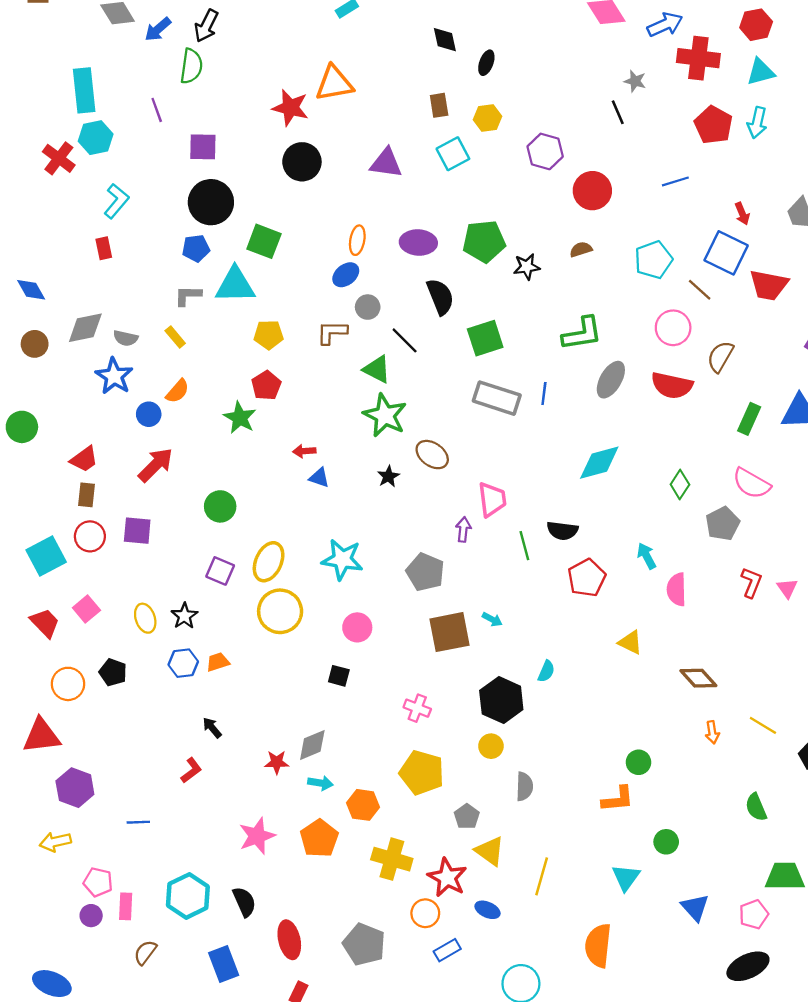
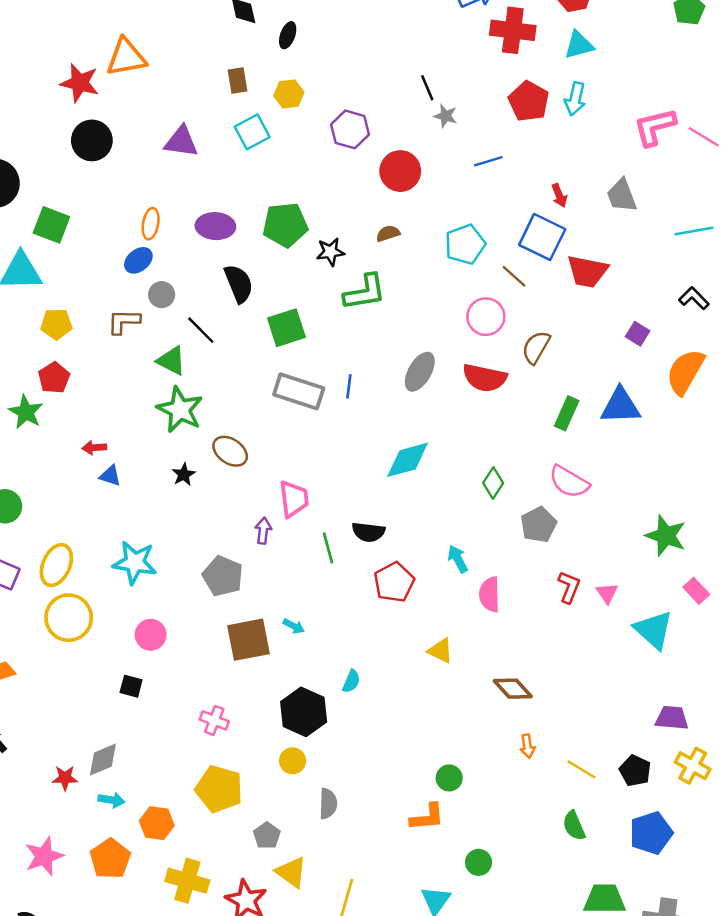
gray star: (635, 81) -> (445, 116), moved
green L-shape: (582, 334) -> (365, 292), moved
yellow line: (763, 725) -> (581, 769), moved

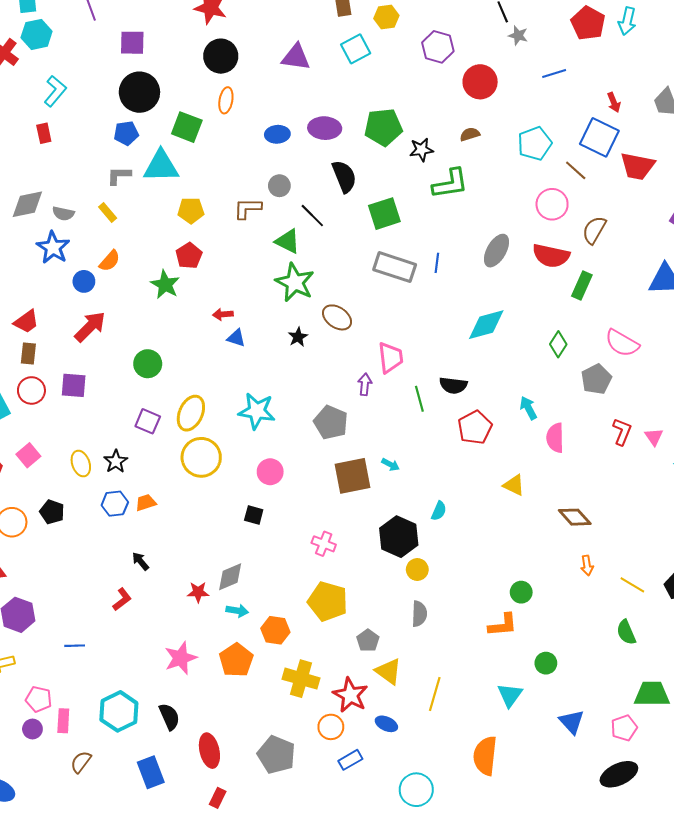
orange ellipse: (151, 224) -> (226, 100), moved
blue ellipse: (138, 260) -> (277, 134), moved, turned 35
green rectangle: (567, 413) -> (582, 286), moved
yellow circle: (293, 761) -> (417, 570), moved

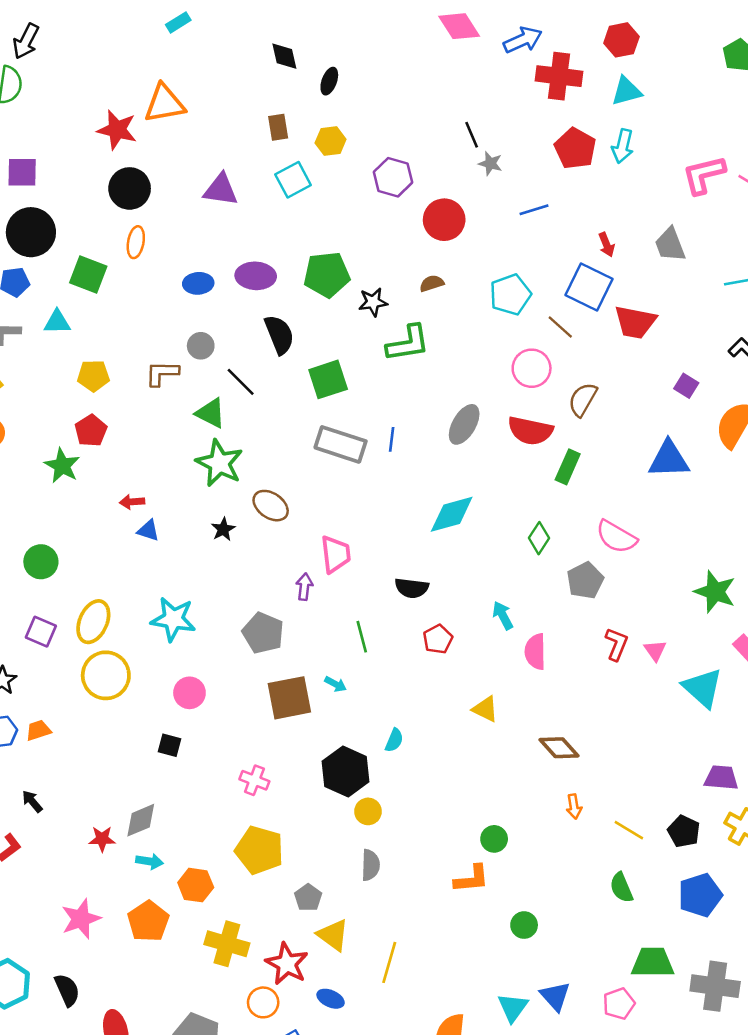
cyan triangle: (161, 166) -> (57, 322), size x0.6
green line: (419, 399) -> (362, 637), moved
red pentagon: (475, 428) -> (438, 639), size x0.7
cyan triangle: (510, 695) -> (513, 1007), moved

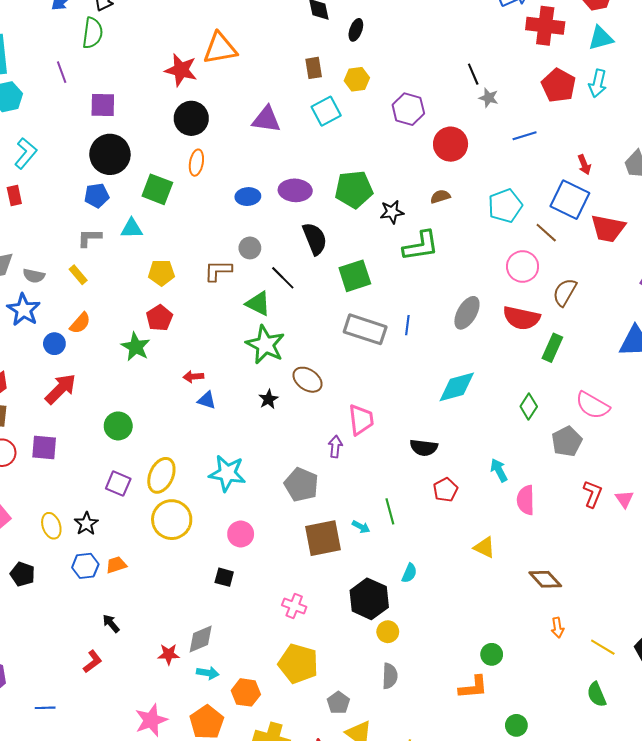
green line: (362, 637) -> (390, 511), moved

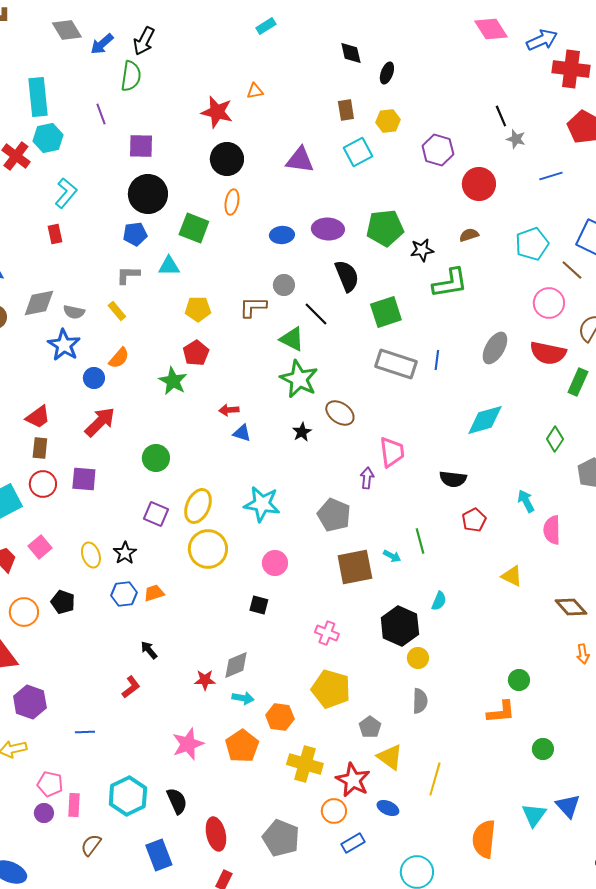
orange triangle: (220, 48) -> (255, 91), size x0.5

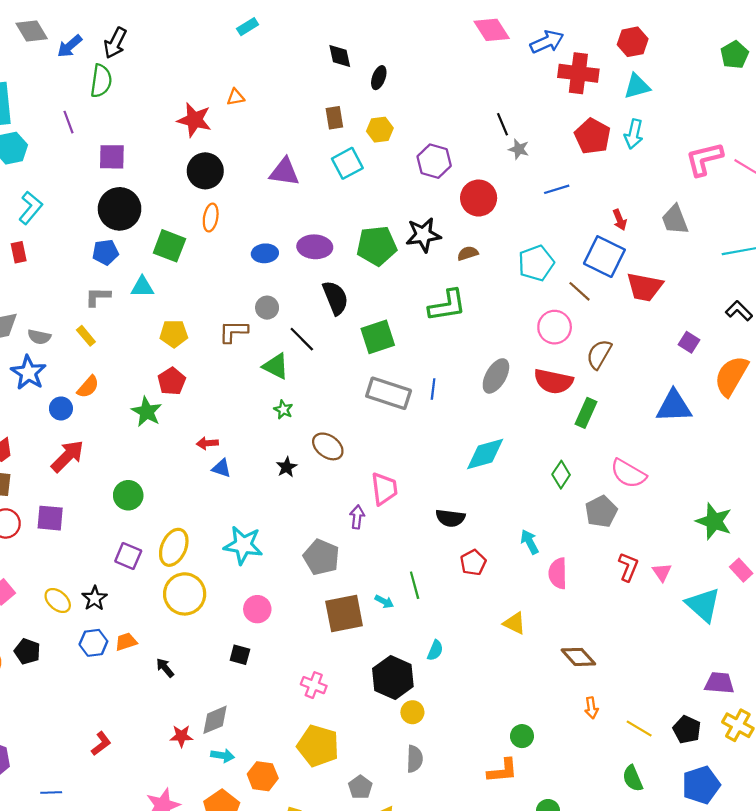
black star: (422, 250) -> (423, 235), moved, size x1.4
green star: (299, 379) -> (283, 410), size x0.5
yellow ellipse: (91, 555) -> (58, 600), turned -30
black arrow: (149, 650) -> (165, 668), moved

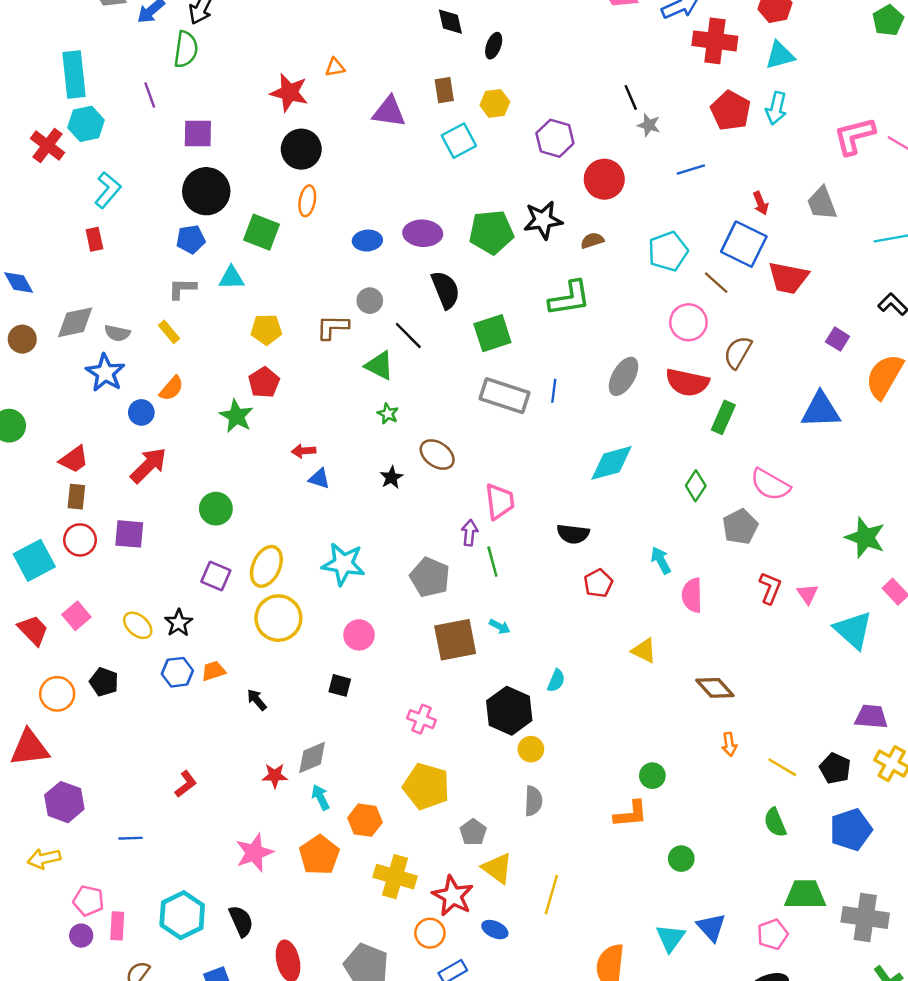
purple triangle: (284, 172) -> (389, 112), moved
green line: (415, 585) -> (492, 562), moved
cyan arrow: (223, 756) -> (320, 797), turned -125

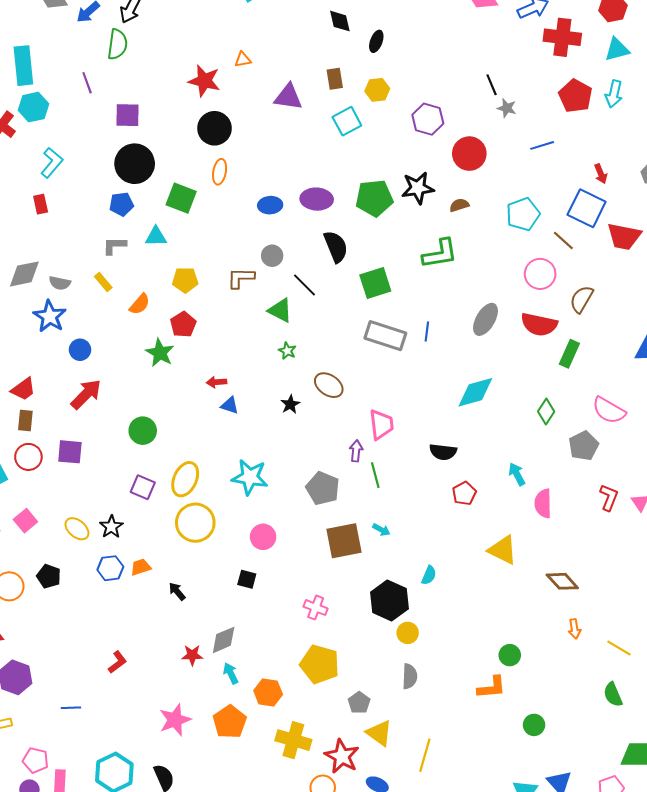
orange semicircle: (171, 388) -> (140, 304), moved
yellow triangle: (644, 651) -> (503, 550), size x1.4

